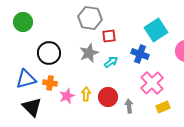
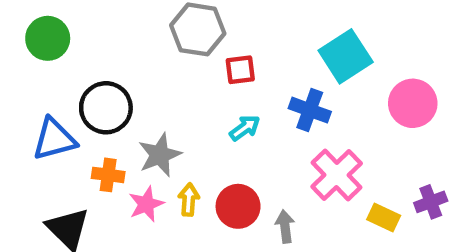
gray star: (89, 53) -> (160, 155), moved
blue triangle: (26, 79) -> (54, 139), moved
yellow rectangle: (163, 107) -> (384, 218), moved, turned 48

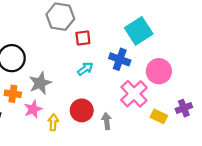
pink circle: (413, 103) -> (159, 71), moved
yellow arrow: (189, 200) -> (53, 122), moved

